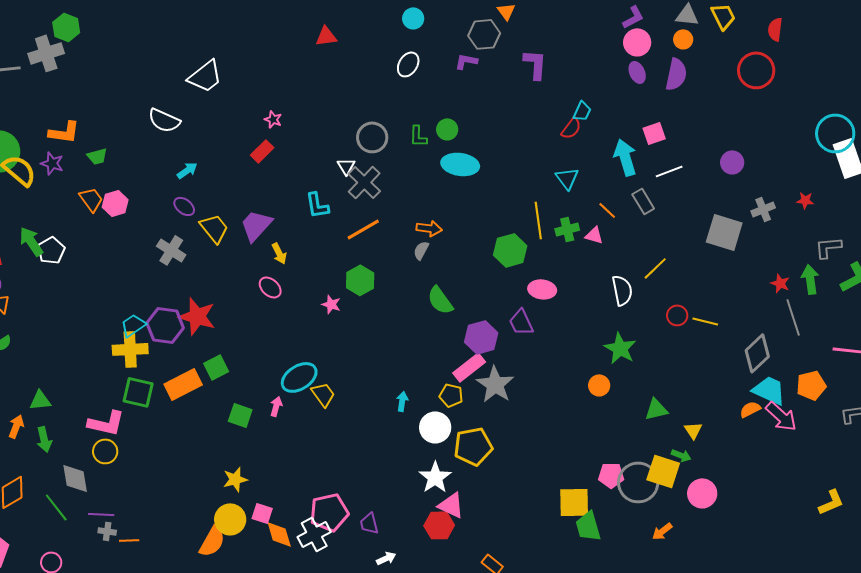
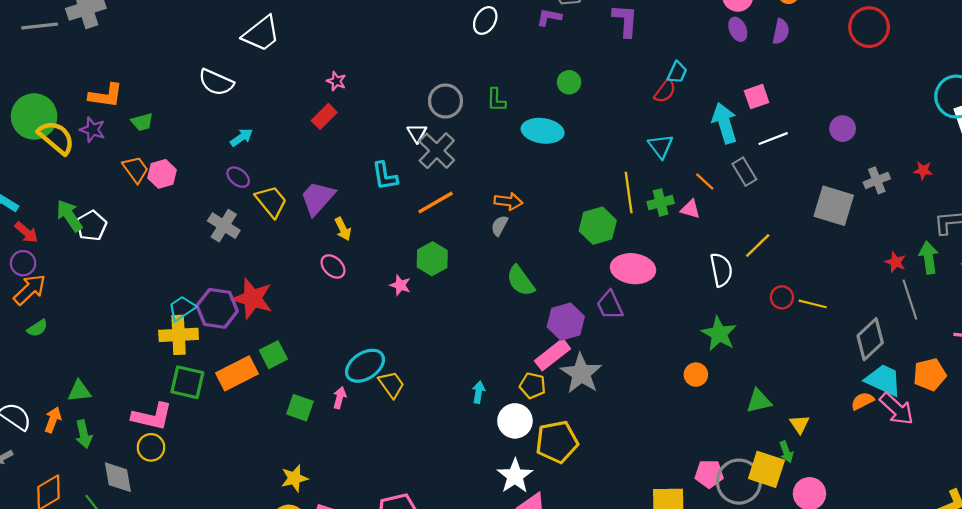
purple semicircle: (676, 74) -> (781, 32), size x0.7
green circle: (447, 129) -> (569, 82), moved
pink ellipse: (542, 289) -> (633, 269), size x1.4
green arrow: (681, 455) -> (786, 452), turned 48

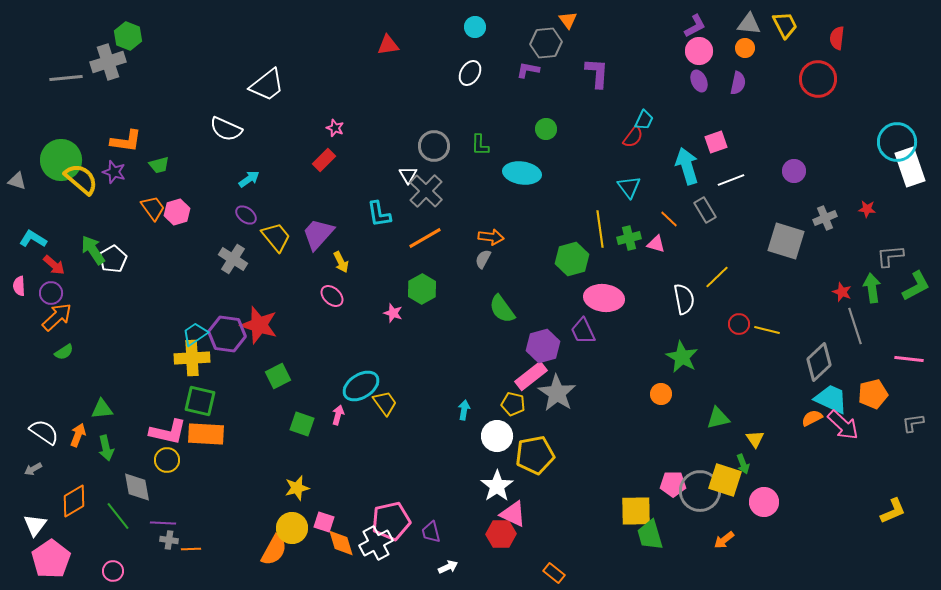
orange rectangle: (237, 373) -> (206, 434), moved, turned 30

